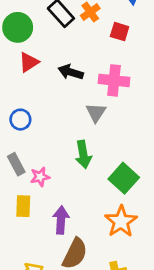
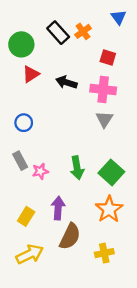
red square: (120, 32) -> (108, 57), moved
gray triangle: (96, 113) -> (104, 119), moved
green arrow: (83, 154) -> (77, 168), moved
yellow rectangle: (23, 206) -> (26, 216), moved, turned 30

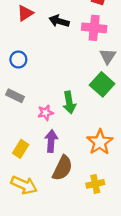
gray triangle: (104, 119) -> (108, 56), moved
gray rectangle: (20, 161) -> (15, 96), turned -36
pink star: (40, 171) -> (46, 113), moved
green square: (111, 172) -> (102, 84), moved
yellow arrow: (30, 254) -> (24, 185), turned 50

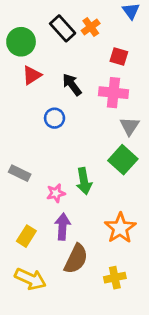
black arrow: (59, 21) -> (72, 85), turned 36
blue circle: (18, 60) -> (55, 118), moved

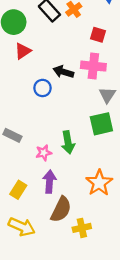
black arrow: (72, 85) -> (63, 72), moved, turned -36
green square: (123, 160) -> (101, 124), turned 35
yellow cross: (115, 278) -> (82, 228), moved

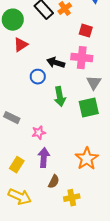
green arrow: (68, 142) -> (60, 97), moved
brown semicircle: (61, 209) -> (54, 182), size x0.6

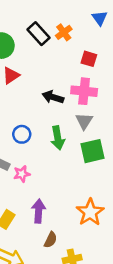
blue circle: (38, 77) -> (22, 134), moved
gray triangle: (94, 83) -> (84, 121), moved
pink star: (39, 133) -> (22, 174), moved

